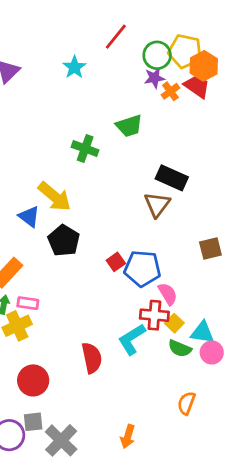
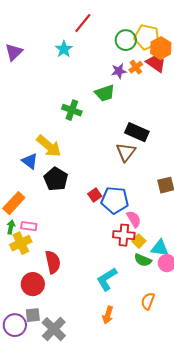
red line: (116, 37) -> (83, 23), moved
purple star: (154, 78) -> (119, 71), moved
cyan L-shape: (132, 339) -> (107, 279), moved
red semicircle: (92, 358) -> (53, 262), moved
orange arrow: (128, 436) -> (108, 315), moved

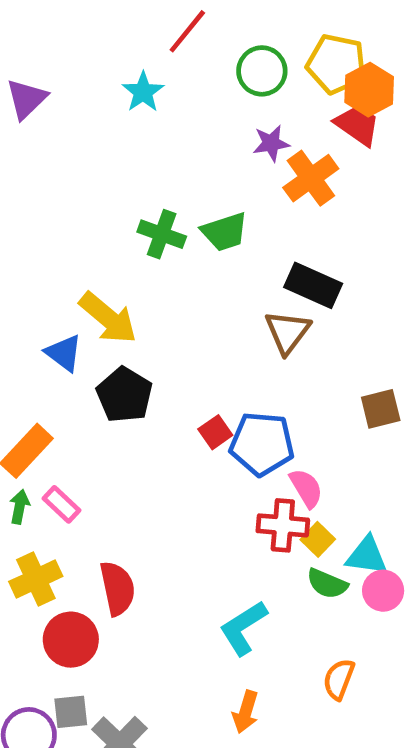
green circle: (126, 40) -> (262, 71), moved
orange cross: (136, 67) -> (311, 178), moved, size x1.6
green trapezoid: (105, 93) -> (225, 232), moved
pink rectangle: (29, 226) -> (61, 504), turned 35
yellow cross: (21, 243) -> (36, 579), moved

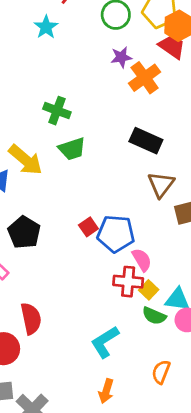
green trapezoid: (225, 232) -> (72, 149), moved
brown triangle: (288, 332) -> (161, 184), moved
black pentagon: (124, 395) -> (24, 232), moved

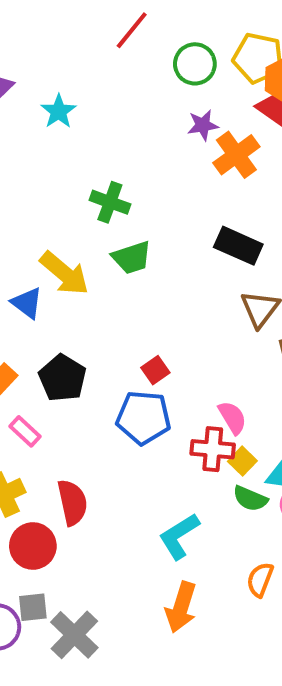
cyan star: (46, 27) -> (59, 111), moved
blue pentagon: (116, 234) -> (144, 418), moved
orange arrow: (106, 391) -> (181, 607), size x1.4

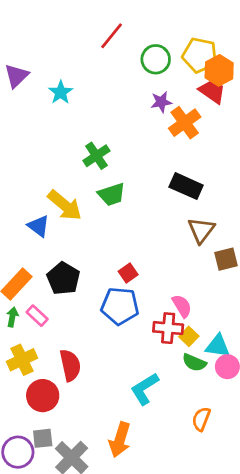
green cross: (110, 202) -> (96, 156), turned 36
orange arrow: (181, 607) -> (120, 440), moved

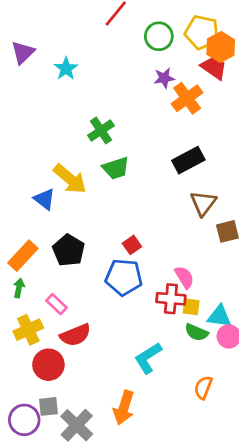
black rectangle: (186, 186) -> (188, 160), turned -52
pink rectangle: (37, 316) -> (57, 304), moved
yellow square: (189, 336) -> (191, 307), turned -36
red semicircle: (70, 365) -> (75, 335), turned 80

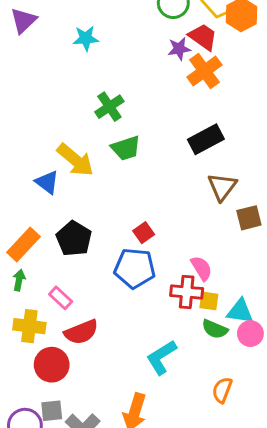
red trapezoid: (214, 67) -> (203, 37), moved
cyan star: (66, 69) -> (86, 38), moved, turned 30
yellow cross: (28, 330) -> (29, 326), turned 32

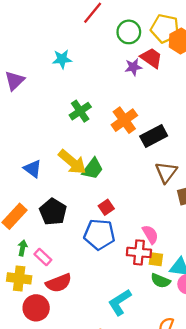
purple triangle: (23, 21) -> (15, 81), moved
orange cross: (204, 71) -> (124, 120), moved
green trapezoid: (126, 148) -> (93, 169), moved, turned -35
yellow arrow: (75, 160) -> (72, 162), moved
green arrow: (19, 280) -> (23, 248), moved

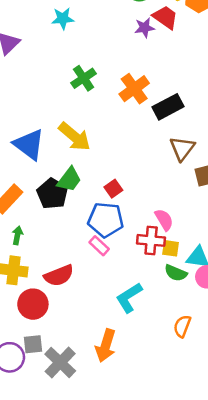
blue triangle: (33, 169) -> (29, 144), size x1.5
green trapezoid: (93, 169) -> (69, 179), moved
pink rectangle: (43, 257) -> (99, 246), moved

